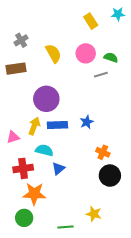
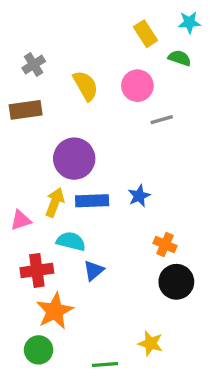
green semicircle: (111, 57) -> (180, 58), moved
orange star: (34, 194) -> (55, 311), turned -30

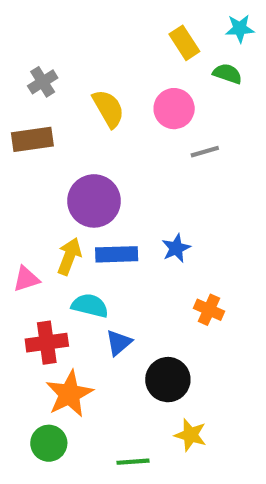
black circle: (176, 282) -> (168, 380), moved

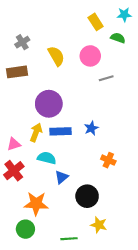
red cross: (47, 343) -> (14, 171), moved, turned -30
orange star: (69, 394) -> (36, 204), turned 30

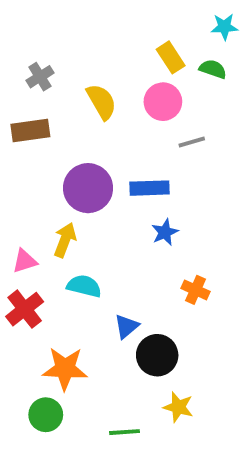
yellow rectangle: (96, 22) -> (171, 57), moved
blue rectangle: (61, 131) -> (149, 188), moved
blue triangle: (62, 177) -> (126, 326), moved

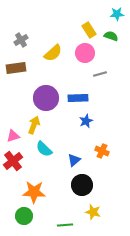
yellow semicircle: (101, 102) -> (53, 53), turned 78
cyan semicircle: (84, 286) -> (44, 149), turned -150
blue triangle: (126, 326) -> (74, 160), moved

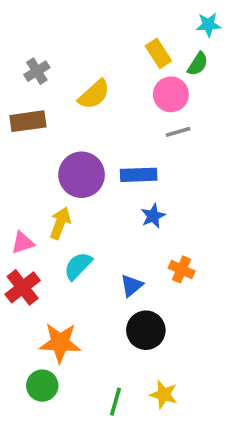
green semicircle: (111, 36) -> (198, 64), turned 104
pink circle: (85, 53) -> (171, 94), moved
cyan semicircle: (44, 149) -> (78, 266), turned 90
yellow star: (93, 212) -> (164, 395), moved
green line: (65, 225) -> (116, 402), turned -70

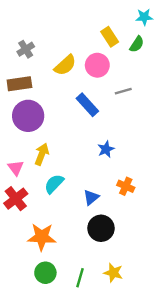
pink circle: (171, 94) -> (97, 65), moved
purple circle: (82, 175) -> (28, 116), moved
blue rectangle: (139, 175) -> (87, 105), moved, turned 50
pink triangle: (23, 243) -> (16, 168), turned -49
green circle: (42, 386) -> (45, 273), moved

